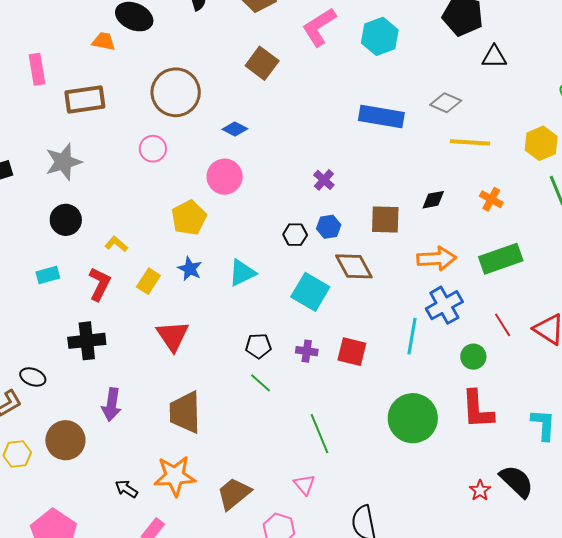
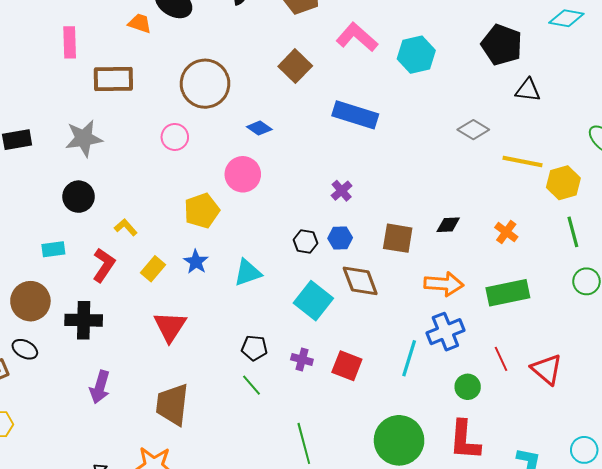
pink L-shape: (319, 27) -> (357, 37), turned 66
blue rectangle: (381, 117) -> (355, 115), moved
yellow line: (470, 142) -> (523, 162), moved
brown circle: (65, 440) -> (30, 301), moved

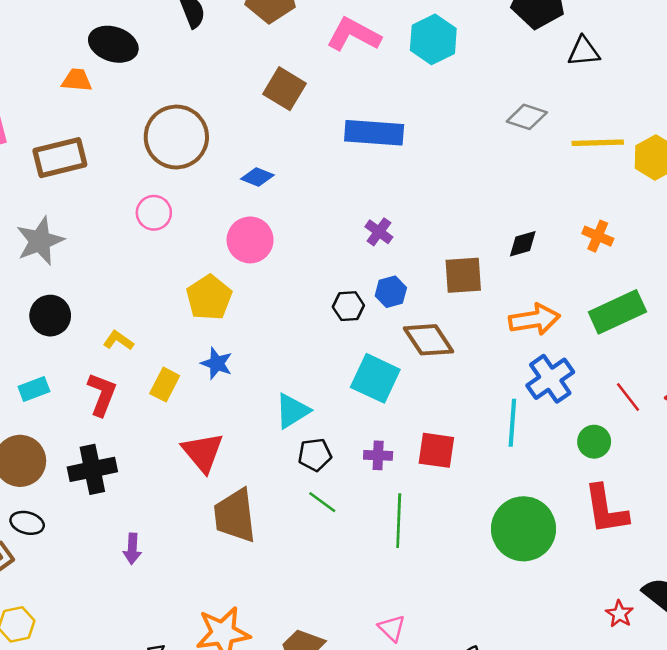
cyan triangle: (248, 273) -> (292, 411), moved
purple arrow: (100, 387) -> (132, 549), size x0.7
brown trapezoid: (172, 405) -> (235, 516), moved
green line: (304, 443) -> (399, 521), moved, turned 30

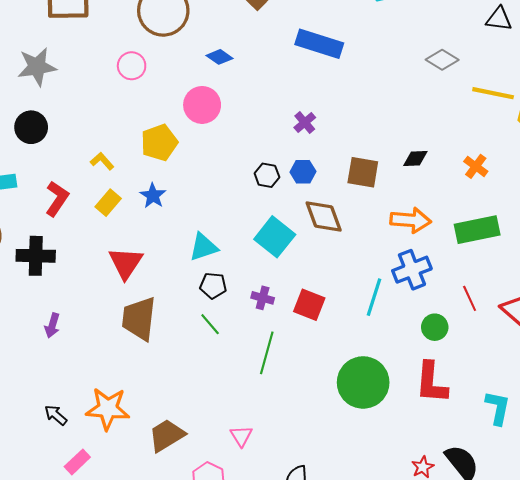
yellow L-shape: (118, 340) -> (102, 161), moved

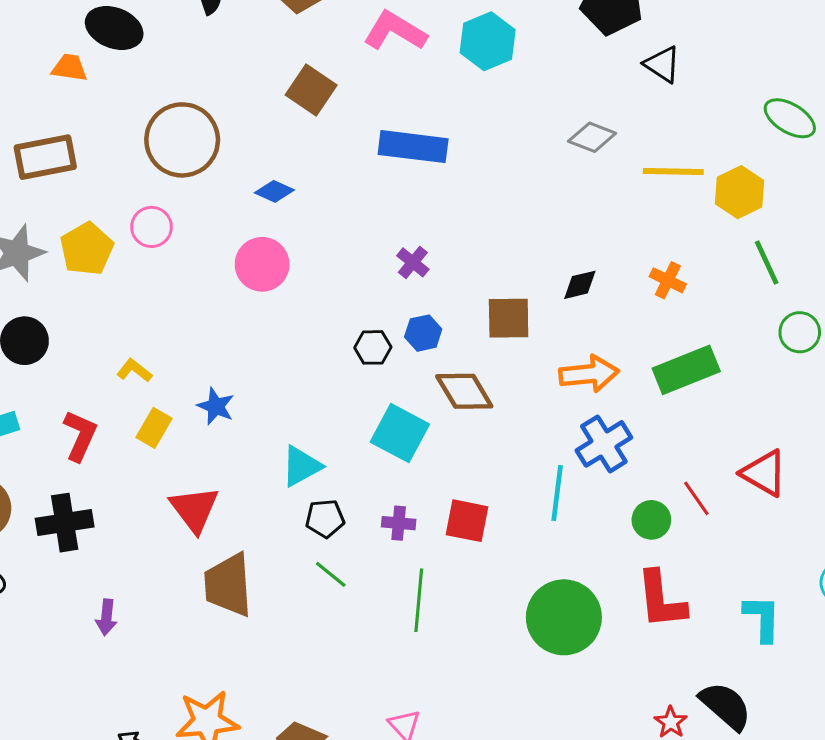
black triangle: (499, 19) -> (662, 64), turned 36
yellow pentagon: (159, 143) -> (87, 249), moved
red line: (470, 298) -> (696, 498), moved

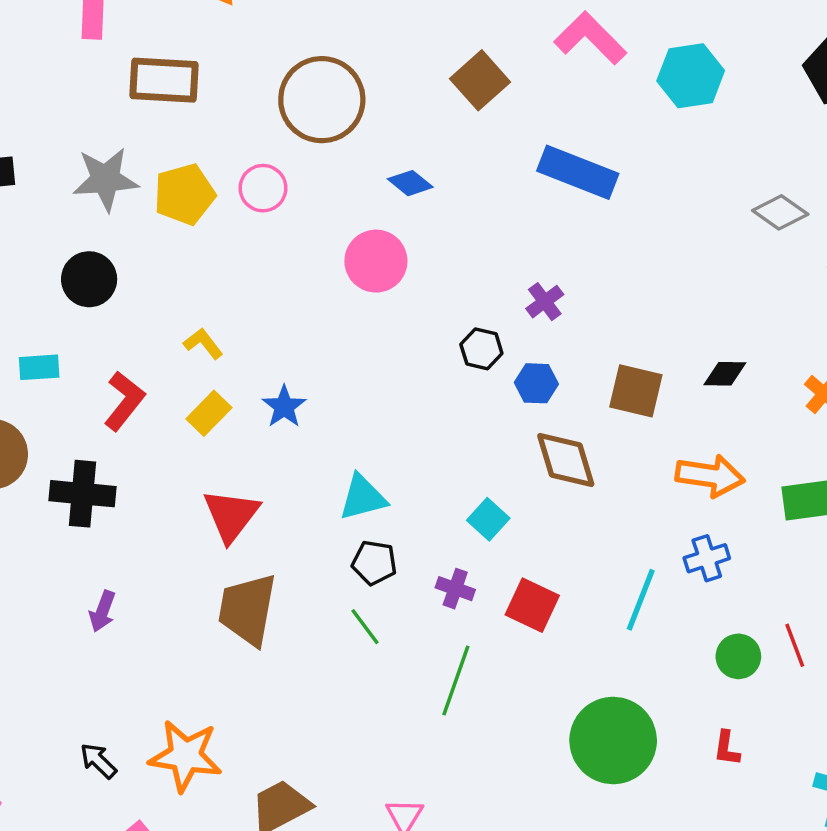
black hexagon: (373, 347) -> (481, 349), moved
cyan square: (400, 433) -> (488, 519), moved, size x0.6
blue cross: (604, 444) -> (707, 558), size x0.7
red L-shape: (661, 600) -> (727, 748), size x0.5

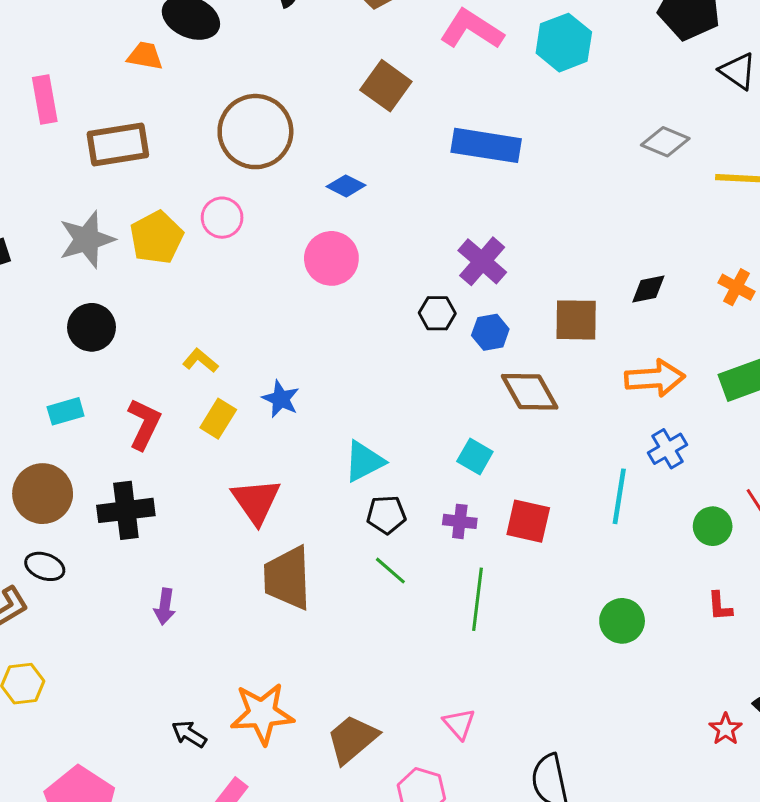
purple cross: (545, 302) -> (482, 261), size x1.5
green circle: (613, 741) -> (622, 621), size x0.6

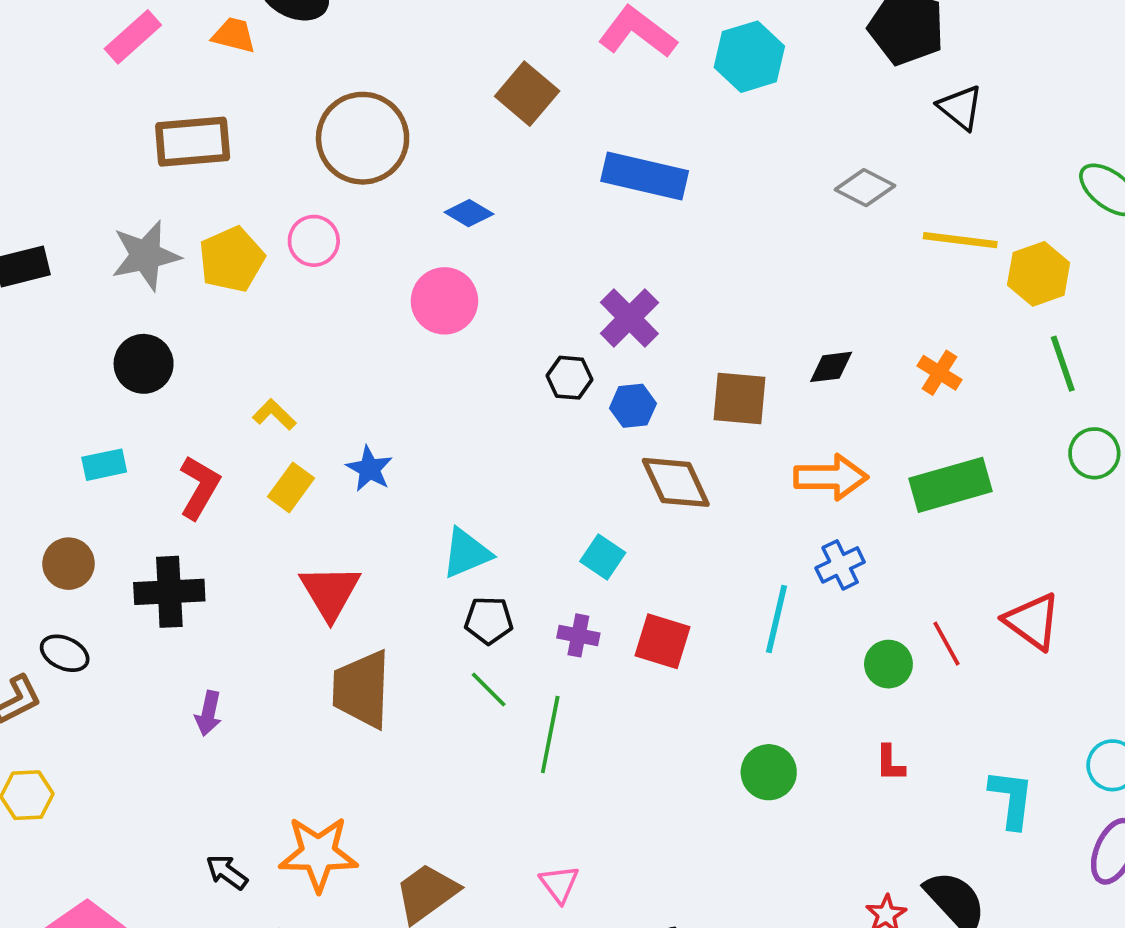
pink rectangle: (45, 100) -> (133, 37), moved, turned 54
brown circle: (43, 494) -> (69, 564), size x0.7
green line: (478, 599) -> (550, 734), moved

